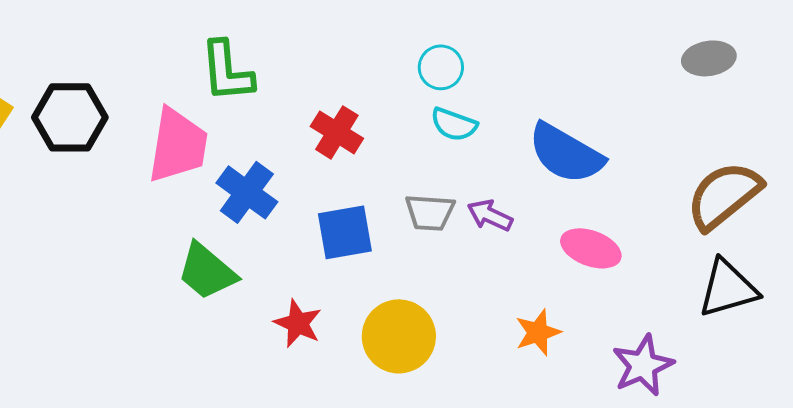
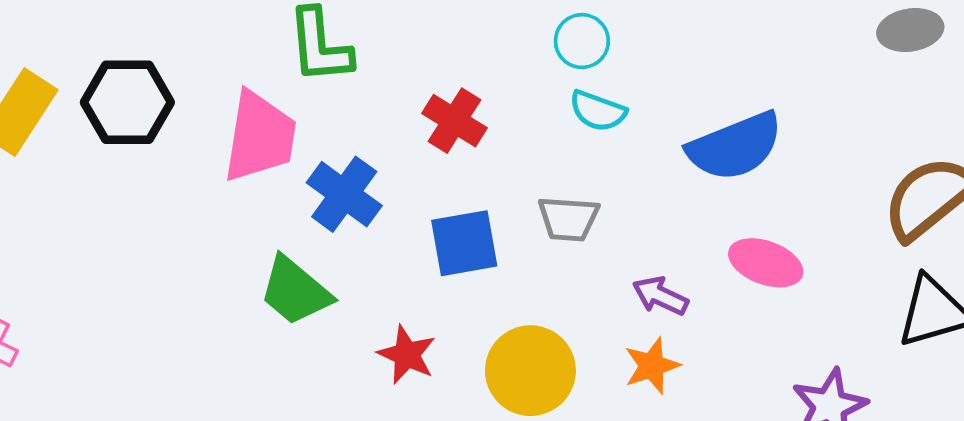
blue semicircle: (566, 153) -> (735, 146), turned -52
purple arrow: (490, 215) -> (660, 296), moved
orange star: (538, 332) -> (652, 366), moved

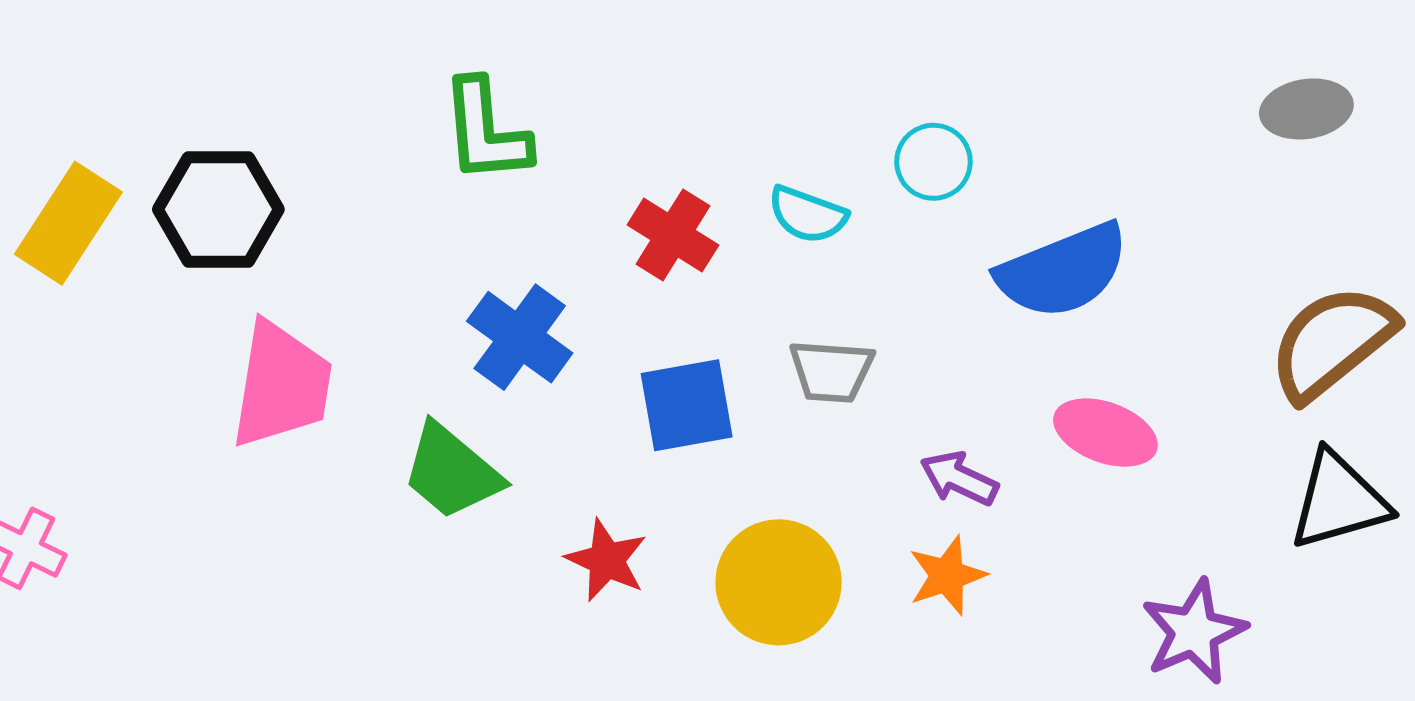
cyan circle: (582, 41) -> (933, 162), moved
cyan semicircle: (598, 111) -> (807, 215), moved
pink trapezoid: (260, 137) -> (281, 385), moved

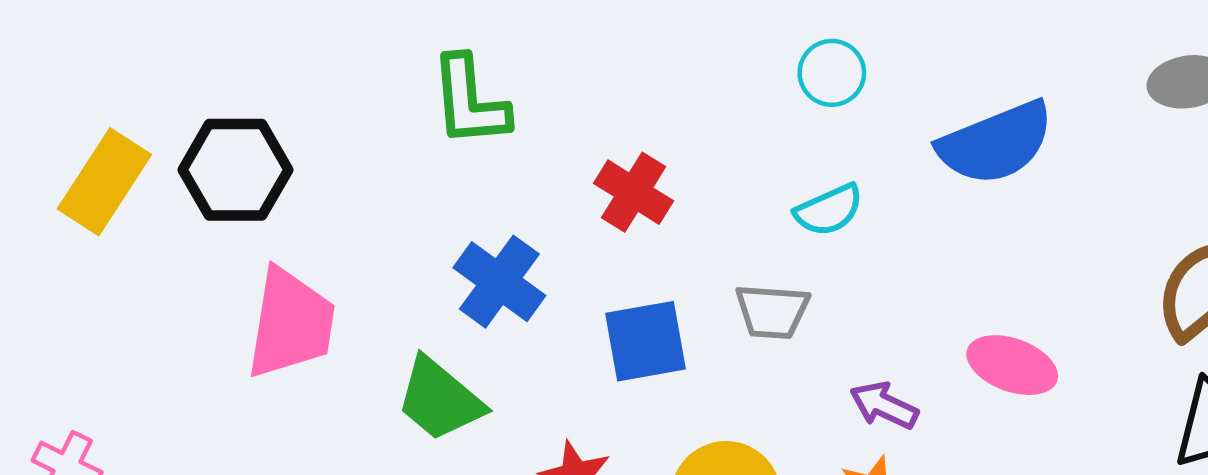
cyan circle: (933, 162) -> (832, 73), moved
cyan semicircle: (807, 215) -> (829, 210), moved, turned -44
blue semicircle: (1063, 271) -> (996, 143), moved

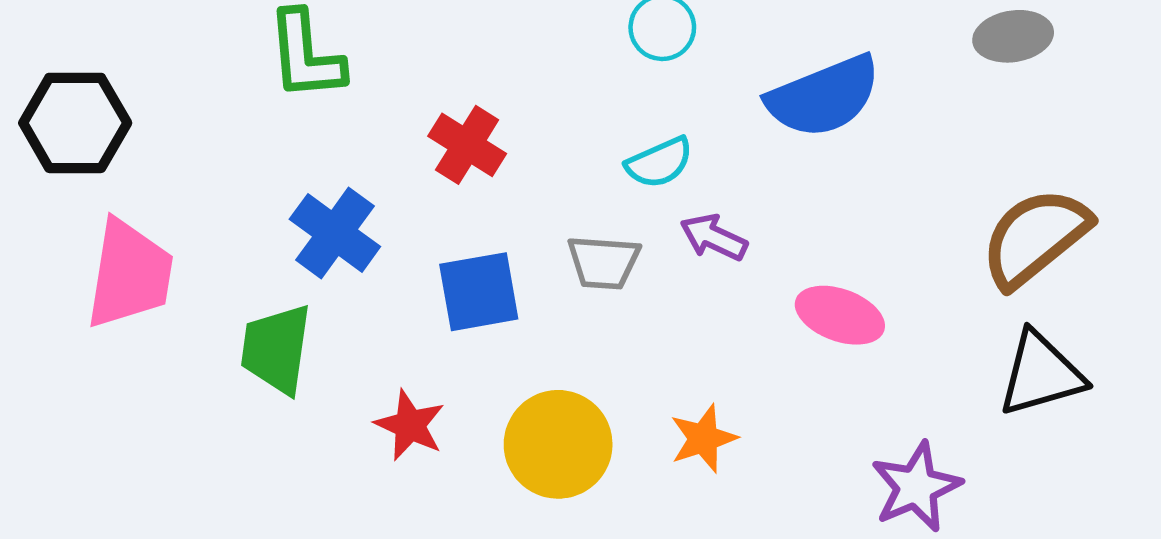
green trapezoid: (440, 399) -> (276, 349), turned 58
purple arrow: (884, 405) -> (714, 237), moved

